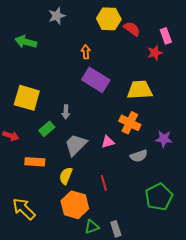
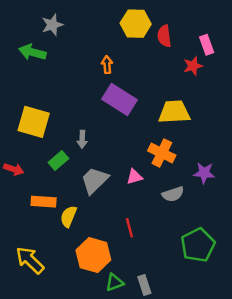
gray star: (57, 16) -> (52, 25), moved
red semicircle: (132, 29) -> (164, 36), turned -132
yellow semicircle: (66, 176) -> (68, 217), moved

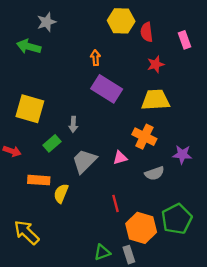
red star: (193, 66) -> (156, 64), moved
orange hexagon: (93, 255) -> (141, 228), moved

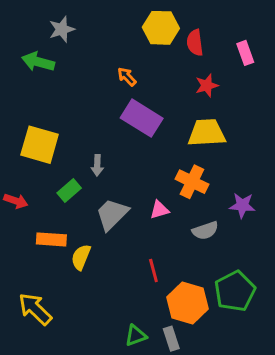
orange arrow: (95, 58) -> (127, 77), turned -40

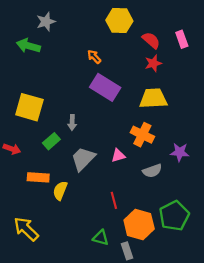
red semicircle: (195, 43) -> (151, 40), moved, turned 138
green triangle: (136, 336) -> (101, 238), moved, turned 35

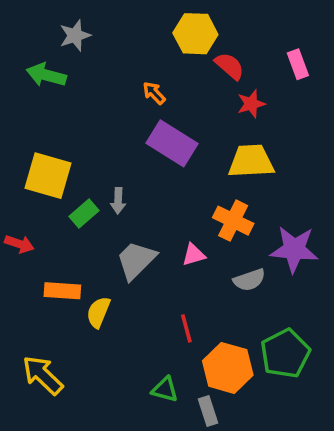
red semicircle: (151, 40) -> (230, 66), moved
green rectangle: (51, 141) -> (84, 213), moved
purple star: (180, 152) -> (294, 249), size x1.5

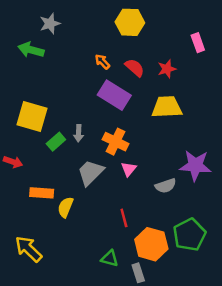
red semicircle: (230, 66) -> (135, 68), moved
orange cross: (233, 221) -> (116, 142), moved
pink triangle: (194, 255) -> (129, 169), turned -35

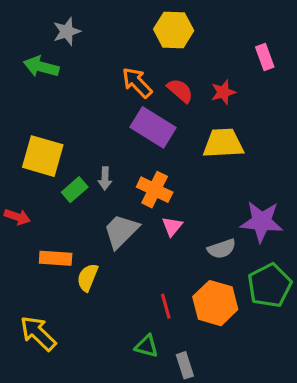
orange arrow: (102, 62) -> (137, 83), size x1.5
red line: (124, 218) -> (166, 306), moved
green pentagon: (189, 235) -> (270, 285), moved
orange hexagon: (151, 244) -> (215, 303), moved

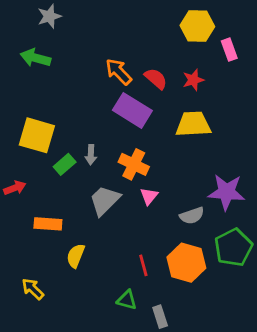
yellow hexagon: (174, 30) -> (197, 26), moved
gray star: (67, 32) -> (49, 16), moved
red arrow: (17, 217) -> (15, 188), turned -40
yellow semicircle: (87, 277) -> (76, 256), moved
yellow arrow: (38, 333) -> (33, 289), size x0.7

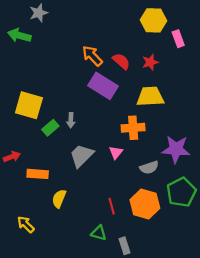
green arrow: (36, 58) -> (19, 35), moved
orange cross: (134, 164) -> (133, 128), moved, turned -30
red arrow: (15, 188) -> (12, 157), moved

